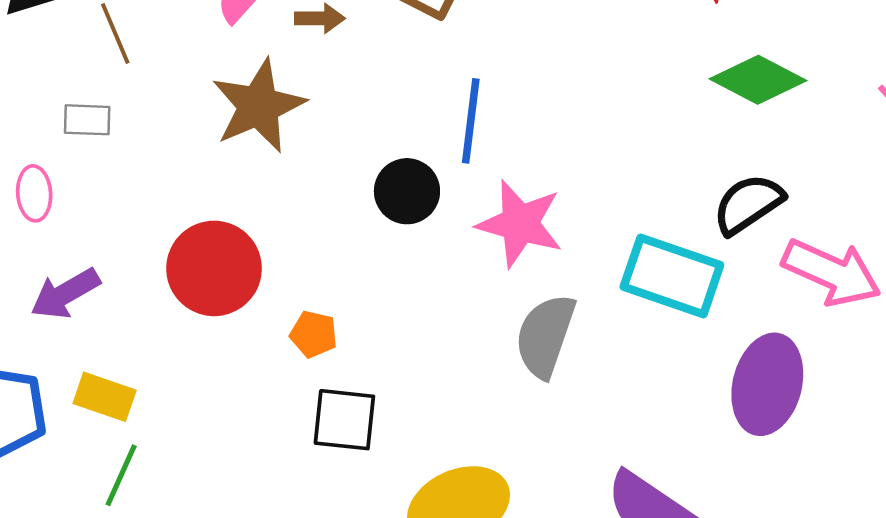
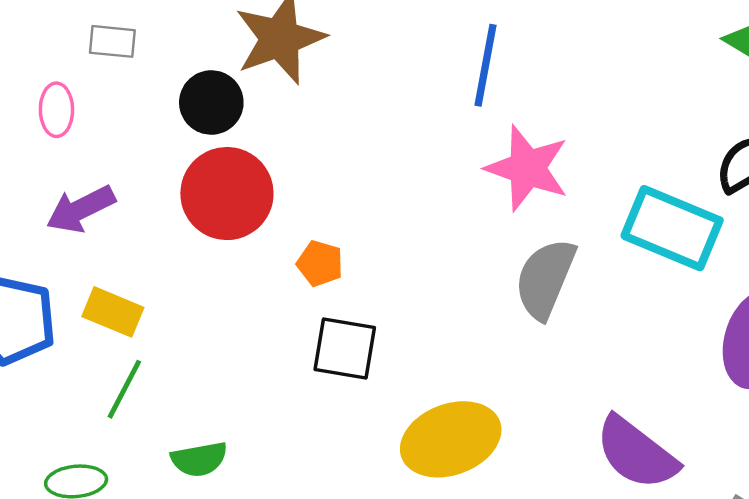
black circle: (407, 191) -> (211, 103), moved

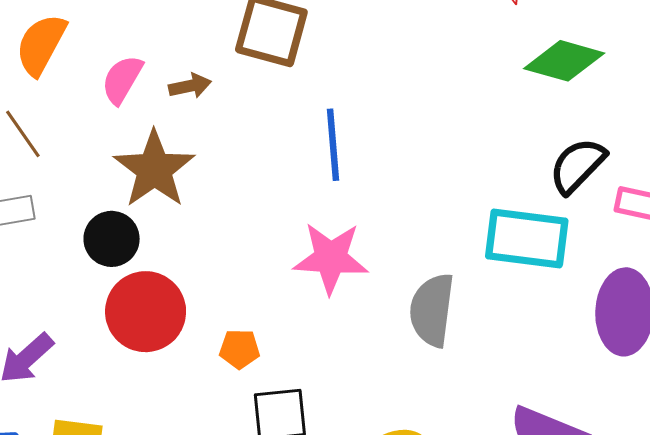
pink star: (527, 168) -> (331, 258), moved

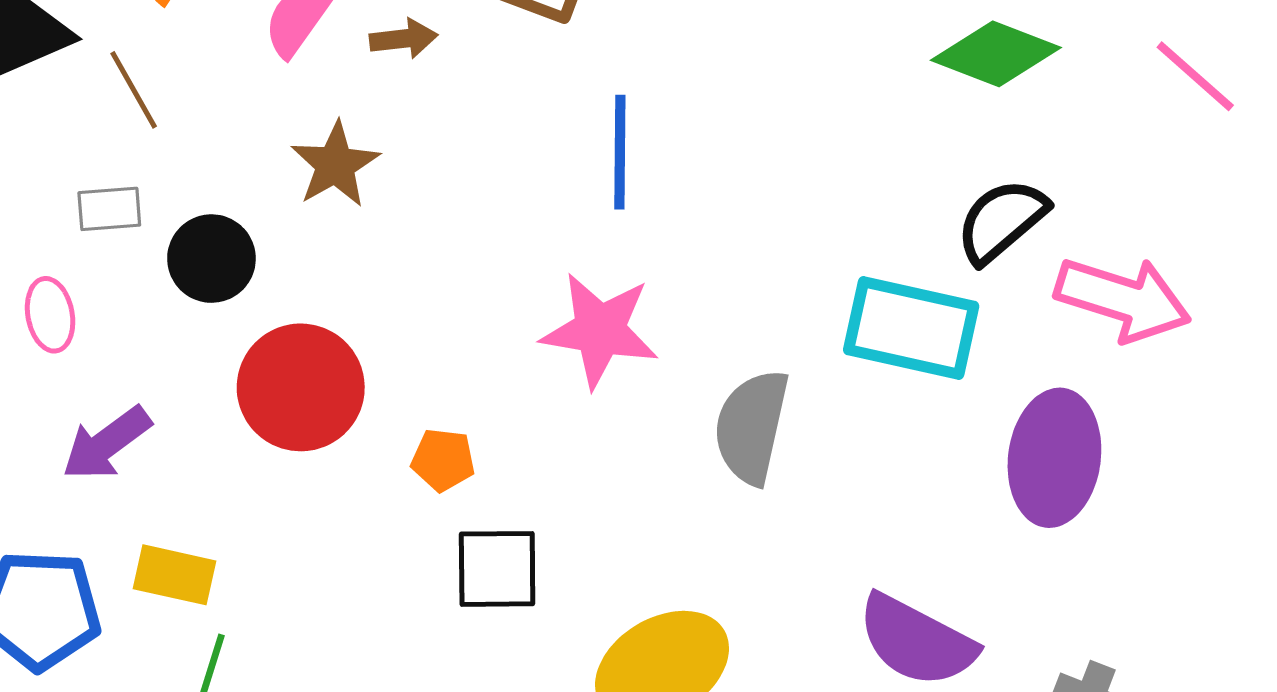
brown star: (154, 169) -> (335, 165), size x0.7
black circle: (112, 239) -> (211, 259), moved

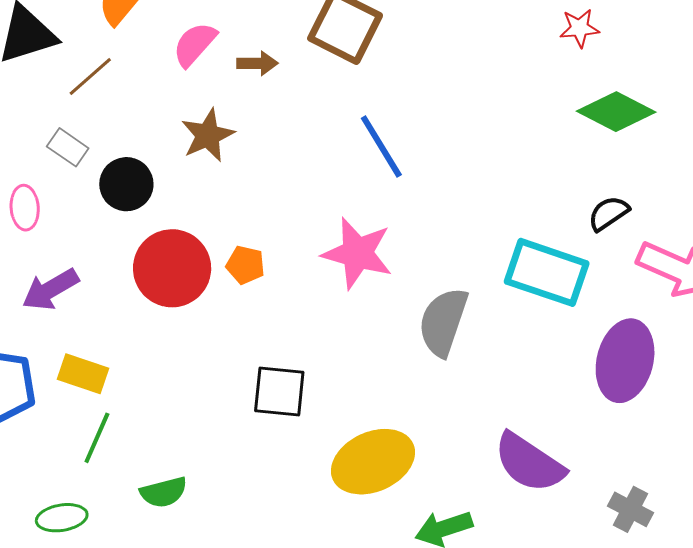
brown line: (134, 90) -> (90, 77), turned 72
blue line: (620, 152) -> (381, 147), turned -38
gray rectangle: (109, 209) -> (68, 147), turned 33
black semicircle: (1001, 221) -> (609, 213), size x0.7
orange pentagon: (443, 460) -> (245, 265), moved

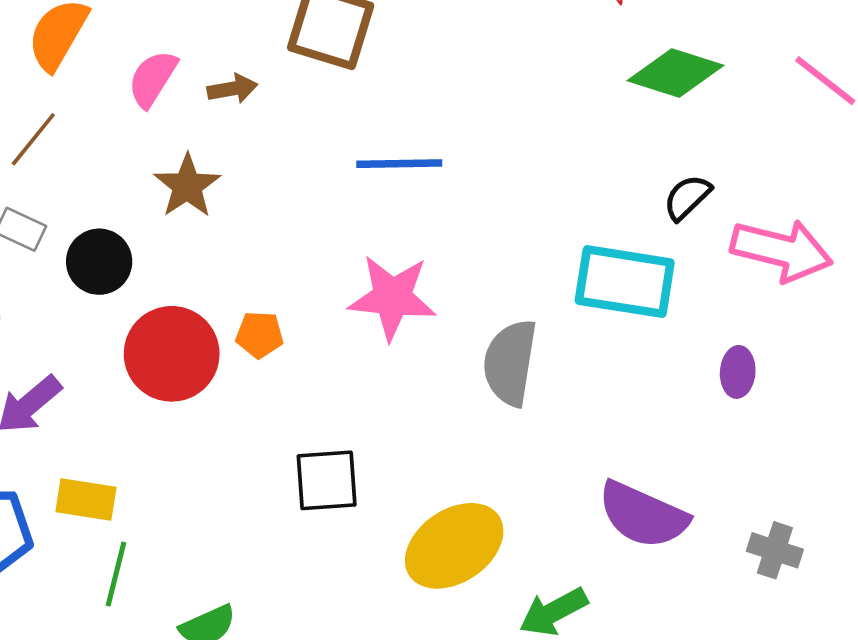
blue line: (381, 147) -> (399, 164), turned -50
purple ellipse: (625, 361) -> (738, 372), size x0.5

